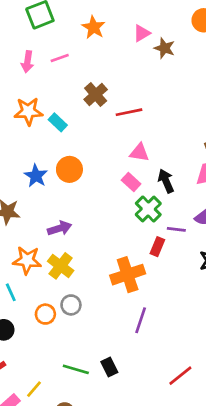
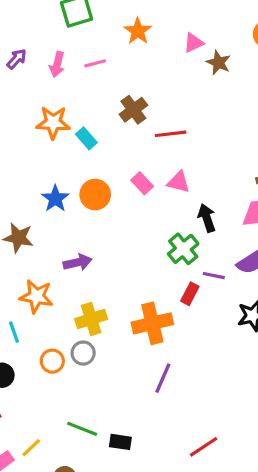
pink rectangle: (131, 182) -> (142, 183), moved
yellow cross: (61, 266) -> (91, 319), moved, turned 30
black rectangle: (109, 367) -> (120, 442), moved, turned -60

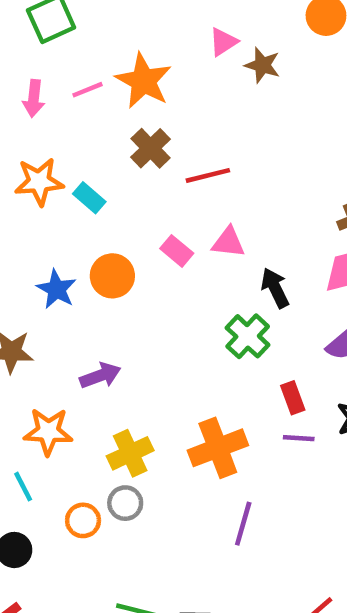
orange star: (138, 31) -> (144, 81), moved, size x1.4
purple line: (214, 276) -> (299, 438), moved
red rectangle: (190, 294) -> (293, 398), moved, turned -40

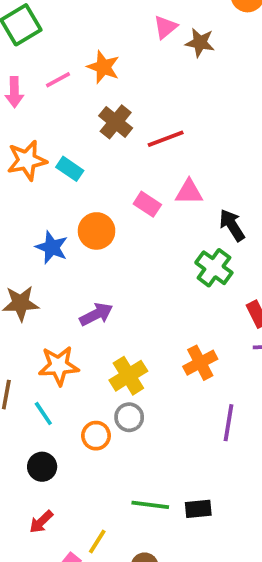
orange star: (144, 81) -> (103, 67), size x0.7
orange cross: (218, 448) -> (200, 363), size x0.7

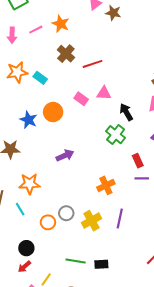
purple arrow: (96, 314) -> (65, 155), moved
yellow cross: (128, 376) -> (91, 221), moved
black circle: (42, 467) -> (26, 248), moved
red arrow: (41, 522) -> (24, 267), moved

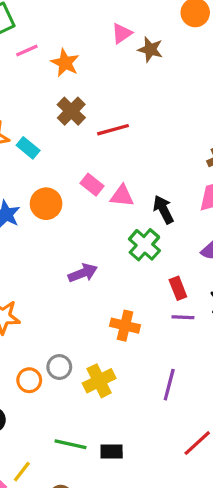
pink line: (36, 30) -> (27, 50), moved
pink triangle: (104, 93) -> (122, 196), moved
purple arrow: (65, 155) -> (83, 273), moved
orange cross: (106, 185) -> (125, 326), turned 36
purple line: (120, 219) -> (169, 385), moved

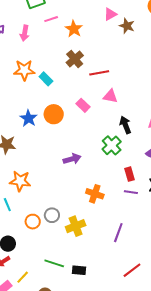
pink triangle: (122, 196) -> (110, 96), moved

